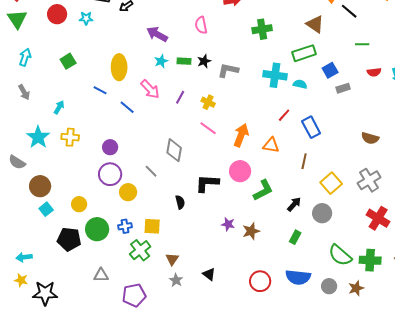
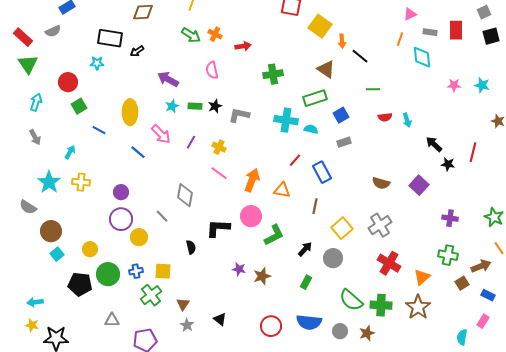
red circle: (57, 14) -> (68, 82), moved
gray rectangle: (343, 88) -> (344, 142), moved
blue line: (100, 90) -> (99, 130), moved

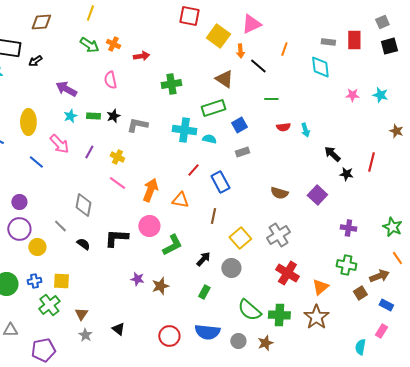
pink triangle: (410, 14) -> (251, 24), moved, size x1.5
orange line: (400, 39) -> (284, 49), moved
black semicircle: (191, 247) -> (83, 244), moved, turned -40

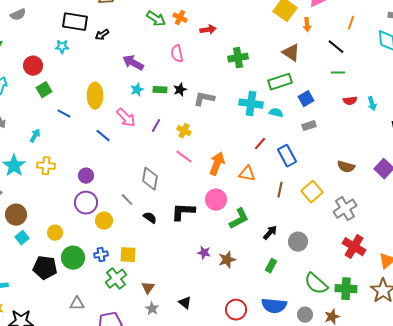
black line: (258, 66) -> (336, 47), moved
yellow square: (240, 238) -> (312, 192), moved

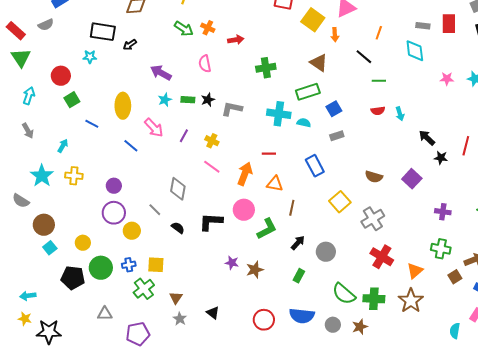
green line: (338, 73) -> (379, 81), moved
red line: (260, 144) -> (269, 154), moved, turned 48
brown line: (280, 190) -> (292, 208), moved

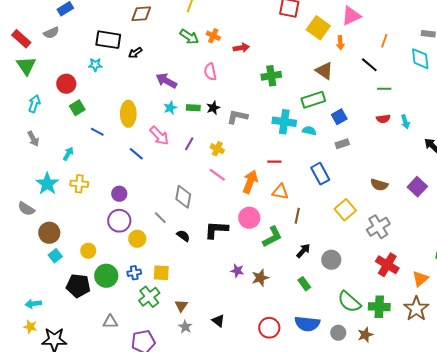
green rectangle: (299, 276) -> (304, 284), turned -64

